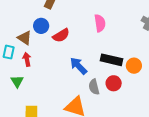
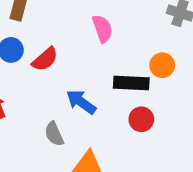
orange circle: (134, 66) -> (162, 65), moved
gray semicircle: (94, 87) -> (54, 134), moved

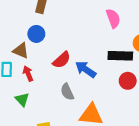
pink semicircle: (102, 29) -> (113, 18), moved
red semicircle: (45, 59) -> (62, 60), moved

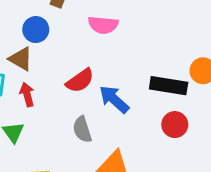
pink semicircle: (113, 18) -> (103, 25), moved, turned 108
blue circle: (36, 34) -> (36, 30), moved

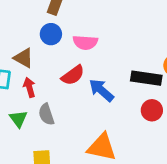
pink semicircle: (103, 25) -> (85, 42), moved
blue circle: (36, 30) -> (51, 34), moved
gray semicircle: (82, 129) -> (46, 114), moved

